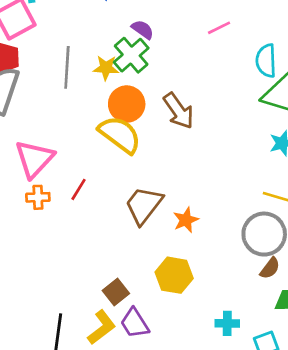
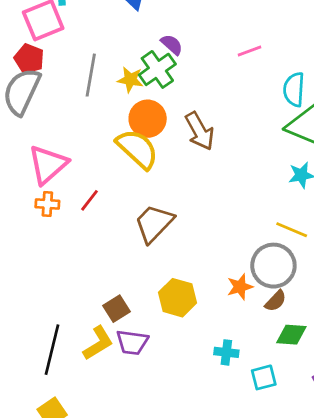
orange star: (186, 220) -> (240, 287), moved
purple trapezoid: (135, 323) -> (132, 342), turned -56

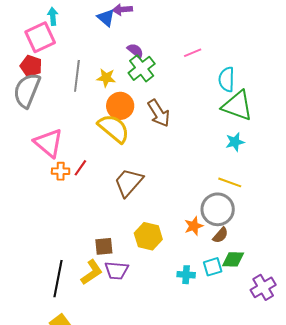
green cross: (157, 69) -> (142, 68), moved
pink triangle: (48, 165) -> (49, 143), turned -36
orange cross: (47, 204) -> (61, 171), moved
brown square: (116, 309) -> (104, 246), turned 30
cyan square: (264, 377) -> (213, 267), moved

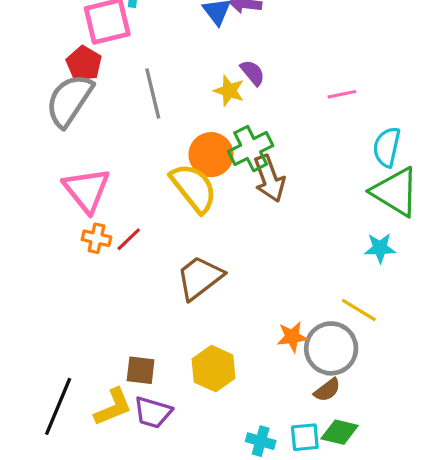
green cross: (142, 68) -> (251, 149), moved
gray line: (77, 76) -> (153, 94), turned -32
yellow star: (106, 78) -> (229, 91), moved
orange star: (194, 226) -> (292, 337), moved

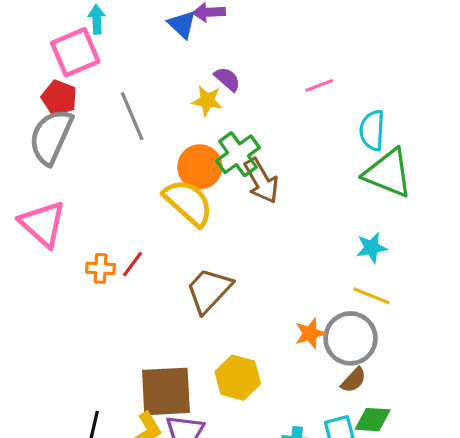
pink triangle: (87, 190) -> (43, 224), moved
cyan star: (380, 248) -> (371, 248), moved
brown square: (141, 370) -> (166, 391), size x1.8

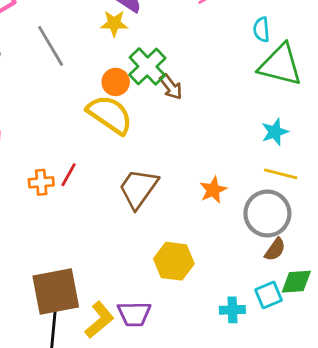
cyan semicircle: (372, 130) -> (261, 30), size x0.7
orange circle: (200, 167) -> (116, 82), size x0.7
brown arrow: (261, 181) -> (171, 87), size x0.7
orange star: (310, 333) -> (213, 190), moved
brown square: (166, 391) -> (56, 292), moved

